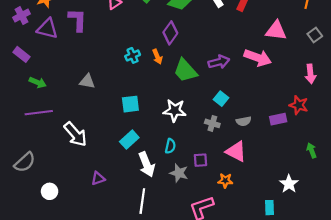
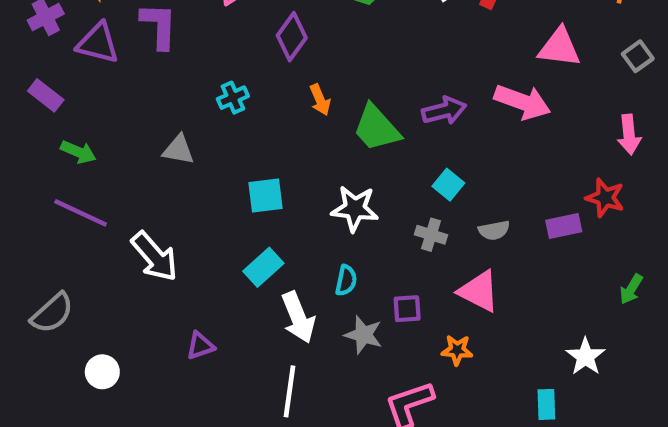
purple diamond: (170, 33) -> (292, 37), moved
cyan cross: (133, 55) -> (233, 98), moved
purple line: (39, 113) -> (81, 213), turned 32
green arrow: (312, 150) -> (631, 289), turned -128

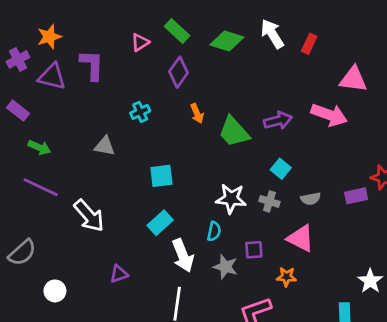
white star: (355, 209) -> (231, 199), moved

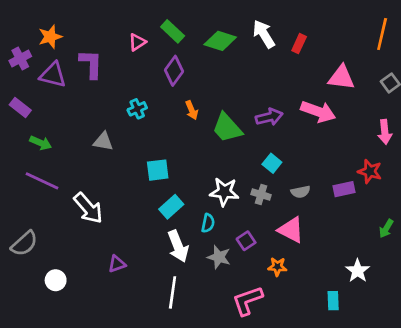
cyan rectangle: (160, 223) -> (171, 207), moved
purple square: (254, 250) -> (246, 241), turned -30

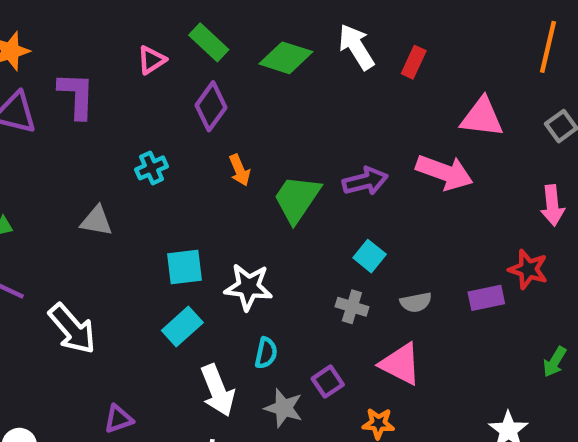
green trapezoid: (227, 128) -> (297, 199), turned 76
white star: (224, 192) -> (248, 287), moved
cyan rectangle: (171, 207) -> (182, 327), moved

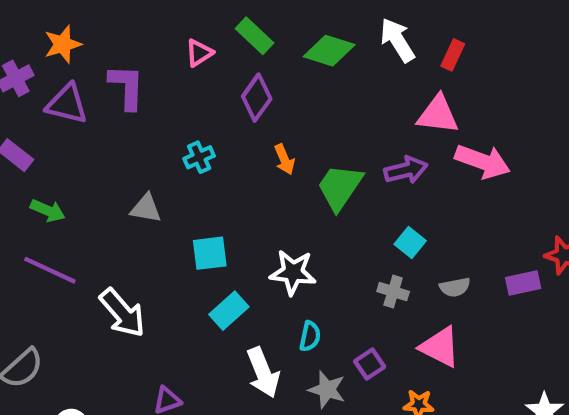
pink triangle: (482, 117) -> (438, 115), moved
cyan square: (185, 267) -> (210, 253), moved

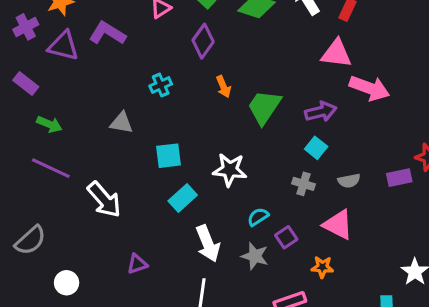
purple L-shape: (127, 87) -> (107, 33), turned -60
purple arrow: (406, 170) -> (321, 112), moved
cyan semicircle: (310, 336) -> (258, 217), moved, turned -135

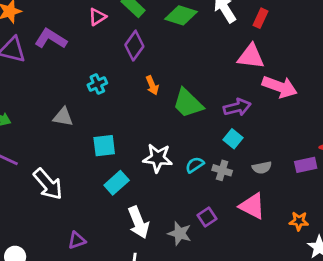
green trapezoid: (264, 107) -> (188, 103), turned -80
cyan semicircle: (258, 217) -> (195, 165), moved
orange star: (322, 267) -> (299, 221), moved

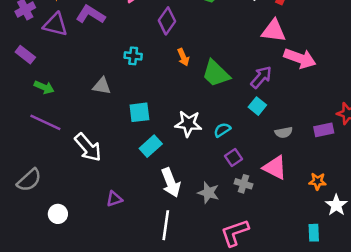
cyan cross: (97, 84) -> (133, 56), turned 30
purple arrow: (237, 107) -> (261, 77), turned -35
gray cross: (222, 170) -> (244, 184), moved
purple square: (207, 217) -> (233, 157), moved

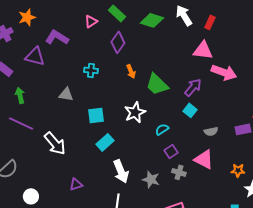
purple triangle: (55, 25) -> (35, 56), moved
green arrow: (44, 87) -> (20, 95), turned -126
white star: (188, 124) -> (135, 112), moved, turned -30

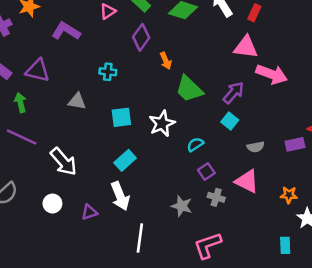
purple triangle: (35, 56) -> (38, 71), moved
orange arrow: (131, 71) -> (166, 61), moved
cyan square: (96, 115) -> (121, 117), moved
white arrow: (121, 171) -> (120, 196), moved
white circle: (31, 196) -> (52, 204), moved

